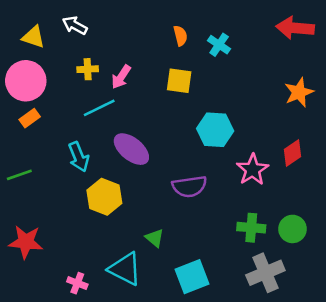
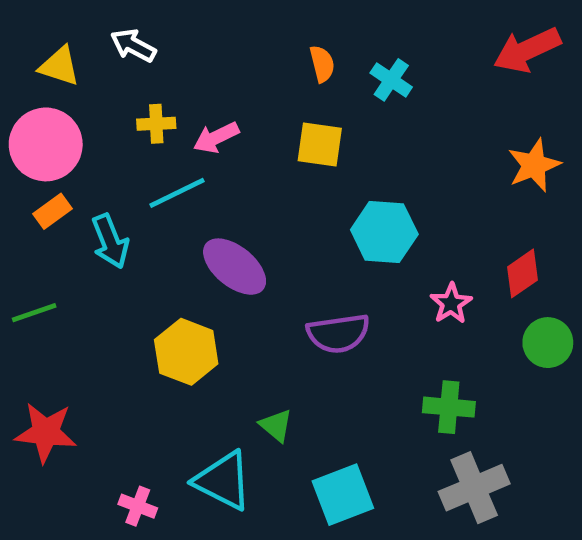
red arrow: (295, 28) -> (527, 50), turned -30
pink arrow: (121, 77) -> (216, 138), turned 30
cyan arrow: (79, 157) -> (110, 241), moved
pink star: (253, 170) -> (451, 303), size x0.7
green circle: (292, 229) -> (548, 343), moved

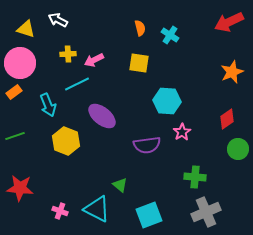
orange rectangle: (53, 211) -> (14, 92), moved
pink star: (451, 303) -> (182, 132), moved
yellow hexagon: (186, 352) -> (66, 141), moved
pink cross: (138, 506) -> (60, 211), moved

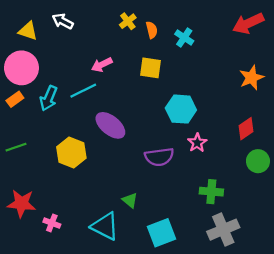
yellow cross: (68, 54) -> (128, 21), moved, turned -35
cyan arrow: (48, 105) -> (49, 98), moved, turned 45
pink cross: (60, 211) -> (52, 223), moved

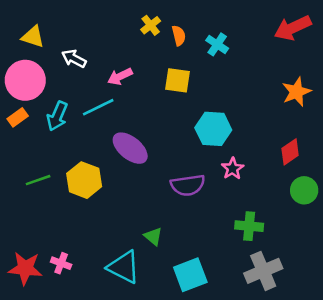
white arrow: (63, 21) -> (74, 59), moved
green line: (16, 147) -> (38, 180), moved
red star: (21, 203) -> (25, 268), moved

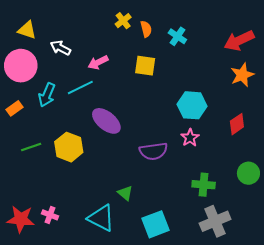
red arrow: (293, 28) -> (239, 40), moved
orange rectangle: (18, 117) -> (14, 108), moved
cyan hexagon: (213, 129) -> (192, 105), moved
green circle: (304, 190) -> (248, 173), moved

